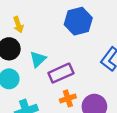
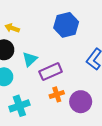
yellow arrow: (18, 25) -> (12, 28), turned 128

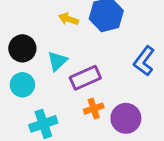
yellow arrow: (12, 28) -> (69, 19), moved

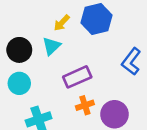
yellow arrow: (69, 19) -> (62, 23), turned -66
cyan triangle: (57, 61) -> (51, 46), moved

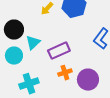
cyan triangle: (51, 46) -> (33, 43), moved

